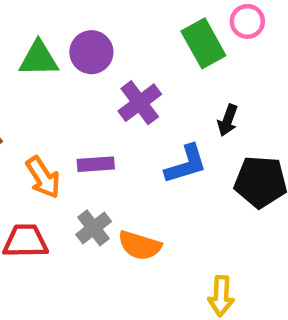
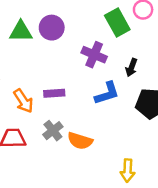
purple cross: (140, 103) -> (94, 55), moved, turned -30

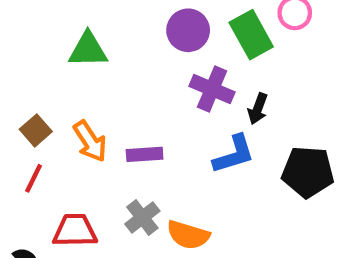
purple circle: (52, 28) -> (188, 30), moved
black arrow: (131, 67) -> (258, 109), moved
orange arrow: (23, 101) -> (90, 141), moved

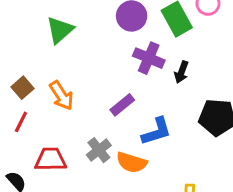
green triangle: (88, 50) -> (60, 30), turned -40
purple rectangle: (145, 154) -> (122, 105), moved, turned -35
blue L-shape: (234, 154) -> (157, 131), moved

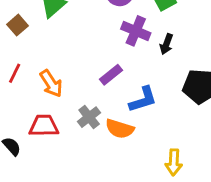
brown square: (22, 88) -> (18, 25), moved
orange arrow: (61, 95) -> (51, 83), moved
red line: (21, 122) -> (15, 73), moved

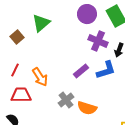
blue L-shape: (143, 100) -> (106, 70), moved
red trapezoid: (44, 126) -> (21, 95), moved

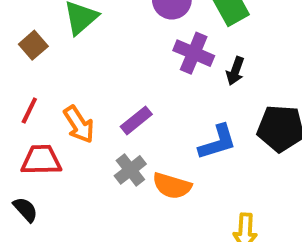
blue L-shape: (106, 70) -> (217, 142), moved
purple rectangle: (81, 71) -> (136, 120), moved

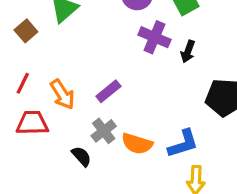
blue L-shape: (217, 142) -> (183, 144), moved
black semicircle: (25, 210) -> (81, 156), moved

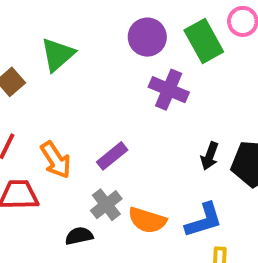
black arrow: (188, 52) -> (210, 156), moved
black semicircle: (81, 156) -> (79, 236), turned -60

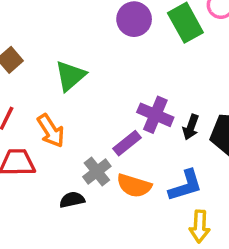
green triangle: (58, 55) -> (70, 76), moved
purple cross: (169, 90) -> (155, 115), moved
purple rectangle: (112, 156) -> (127, 143), moved

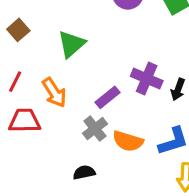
purple rectangle: (127, 143) -> (108, 97), moved
black semicircle: (72, 200) -> (84, 172), moved

